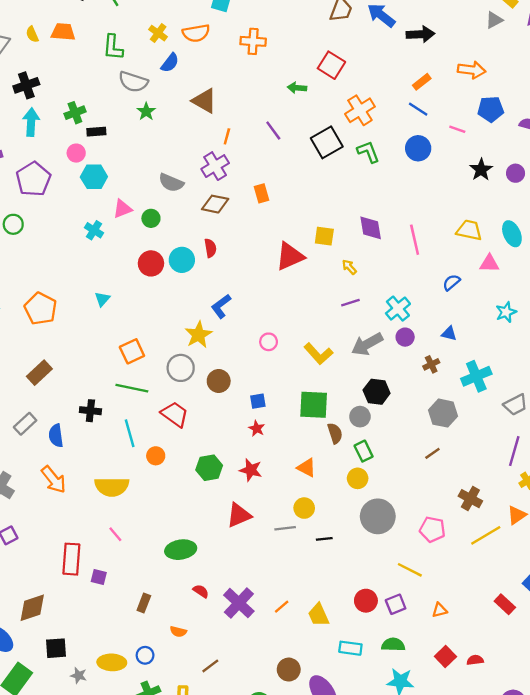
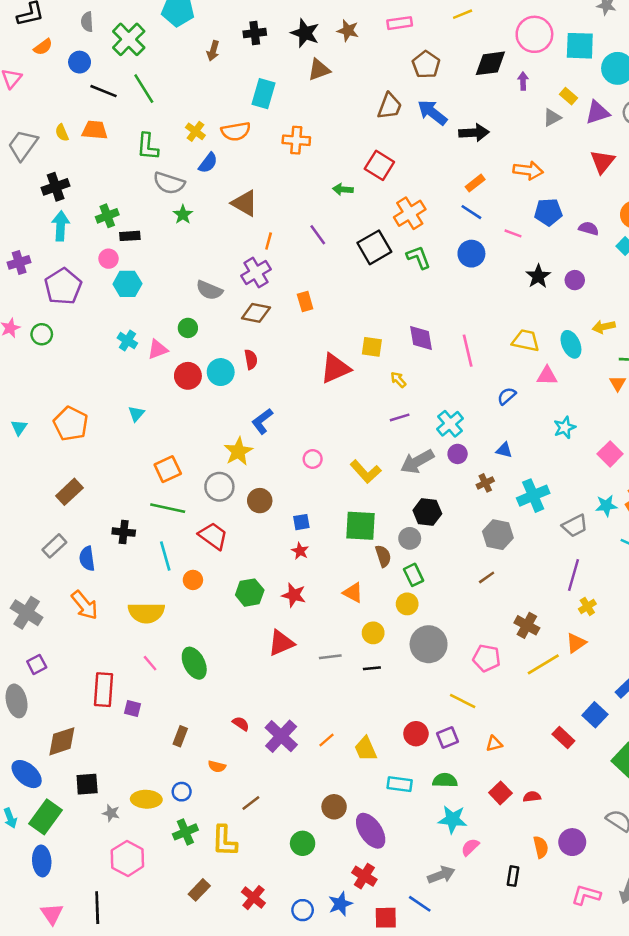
pink triangle: (122, 209) -> (158, 349), moved
yellow circle: (304, 508) -> (373, 633), moved
green ellipse: (181, 550) -> (194, 663), moved, turned 72

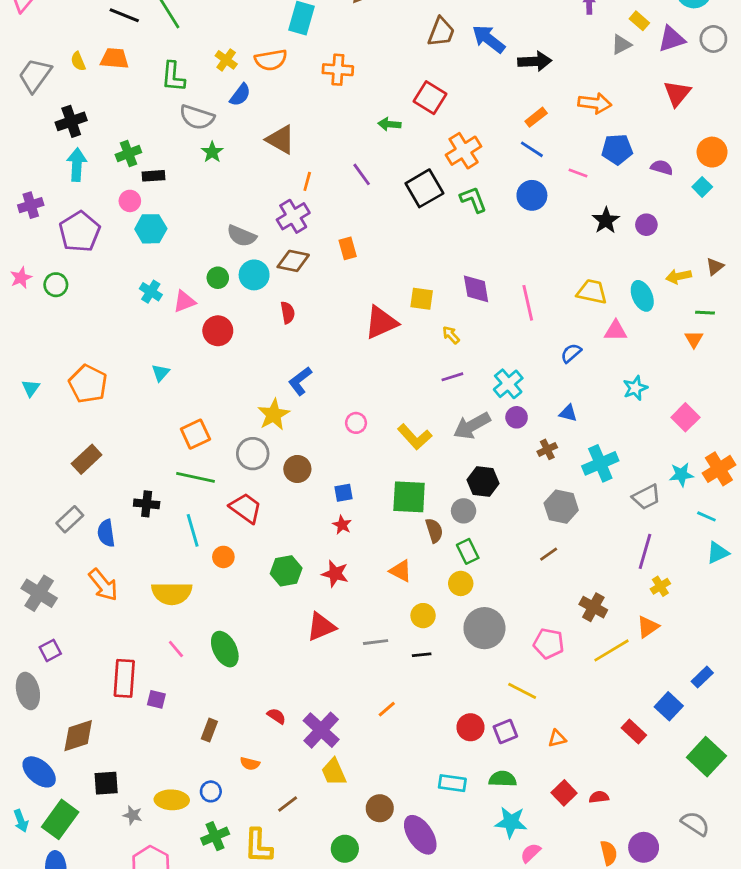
cyan circle: (221, 372) -> (254, 275), moved
orange line: (327, 740) -> (387, 709), moved
yellow trapezoid: (366, 749) -> (334, 772), moved

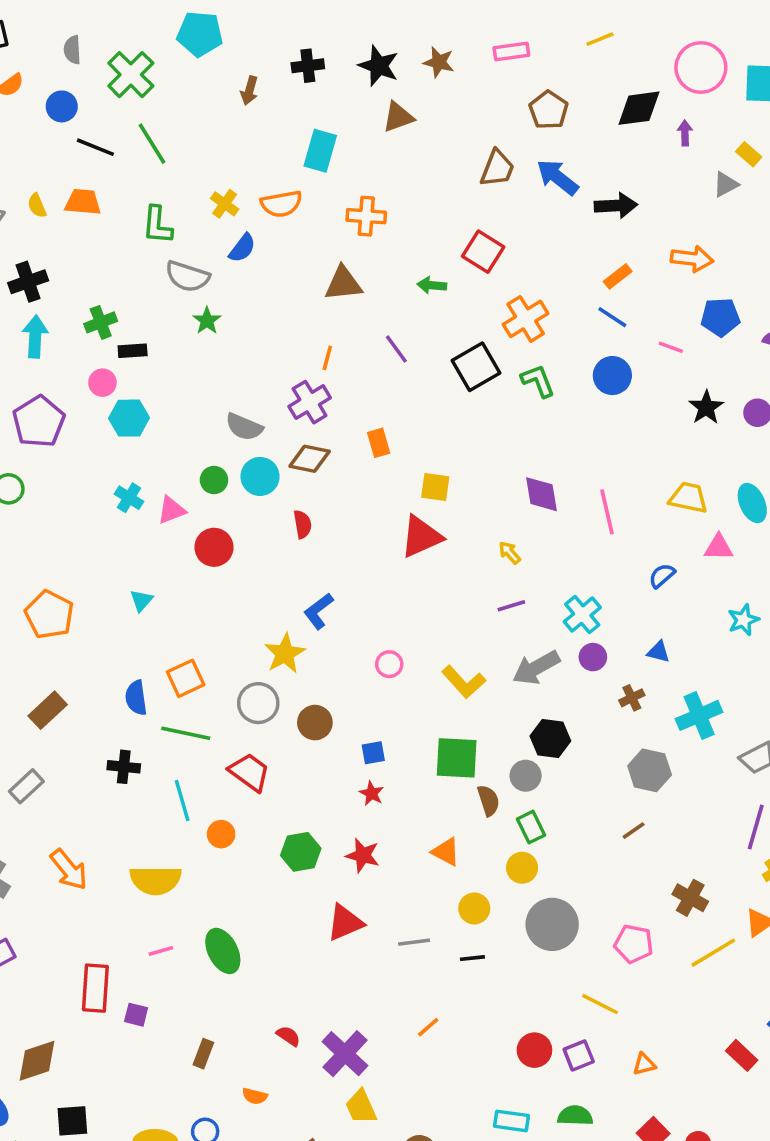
brown triangle: (281, 140) -> (343, 283), moved, turned -36
yellow square: (422, 299) -> (435, 487), moved
blue semicircle: (106, 533) -> (136, 698), moved
pink line: (176, 649) -> (161, 951), turned -66

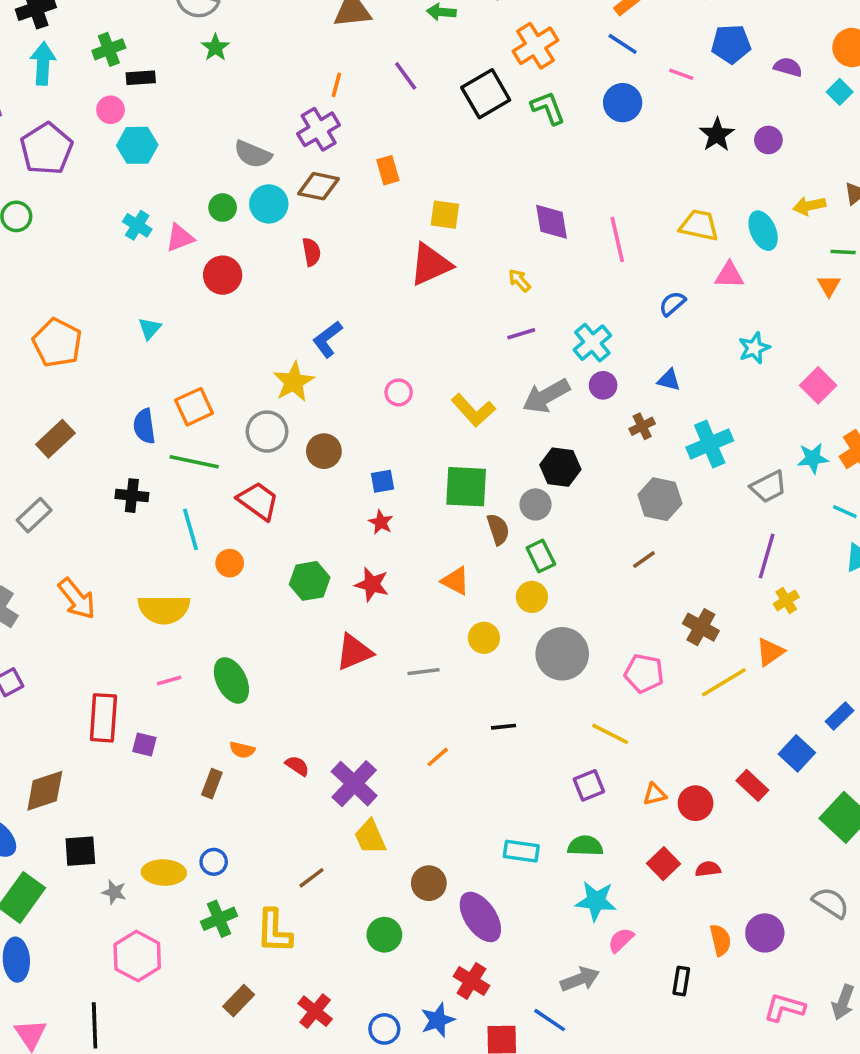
black line: (472, 958) -> (503, 727), moved
red circle: (534, 1050) -> (696, 803), moved
orange semicircle: (255, 1096) -> (242, 750), moved

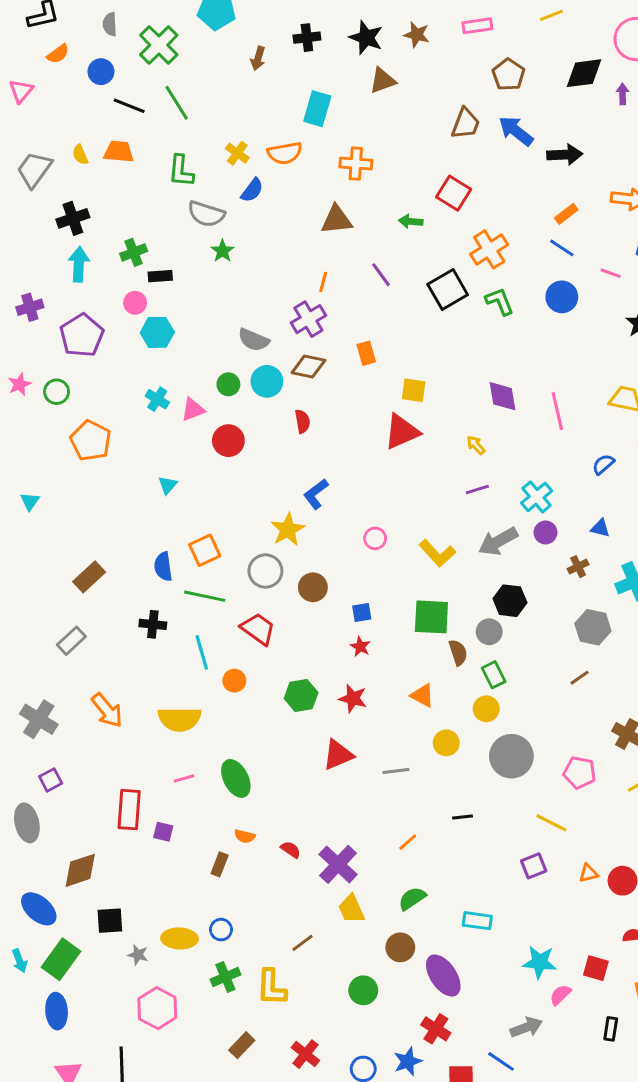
orange pentagon: (57, 343) -> (91, 441), moved
green semicircle: (585, 846) -> (412, 898), moved, turned -36
red square: (664, 864) -> (596, 968), moved, turned -30

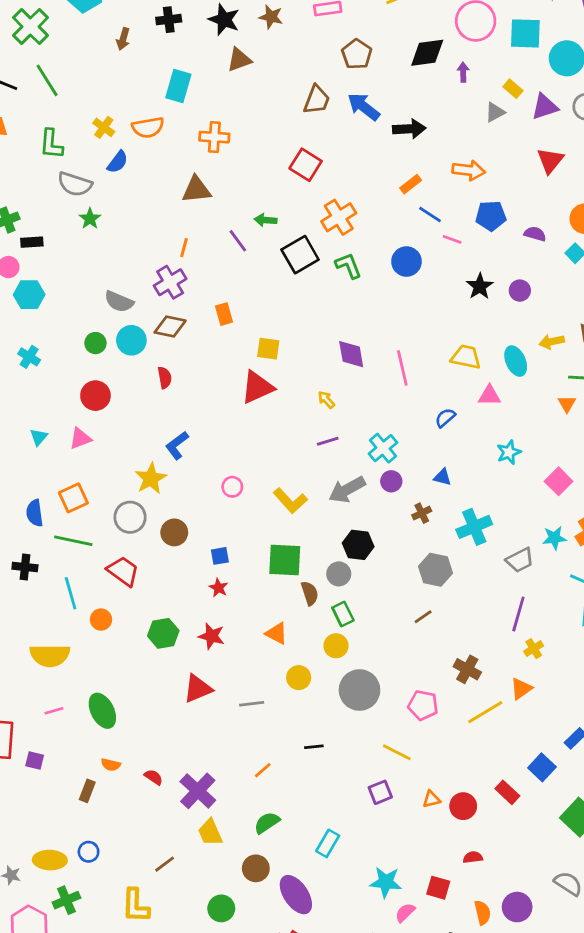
green arrow: (411, 221) -> (265, 220), moved
blue line: (562, 248) -> (430, 215), moved
pink triangle: (193, 409) -> (80, 438), moved
cyan rectangle: (477, 921) -> (328, 843), turned -68
green cross: (225, 977) -> (66, 900), moved

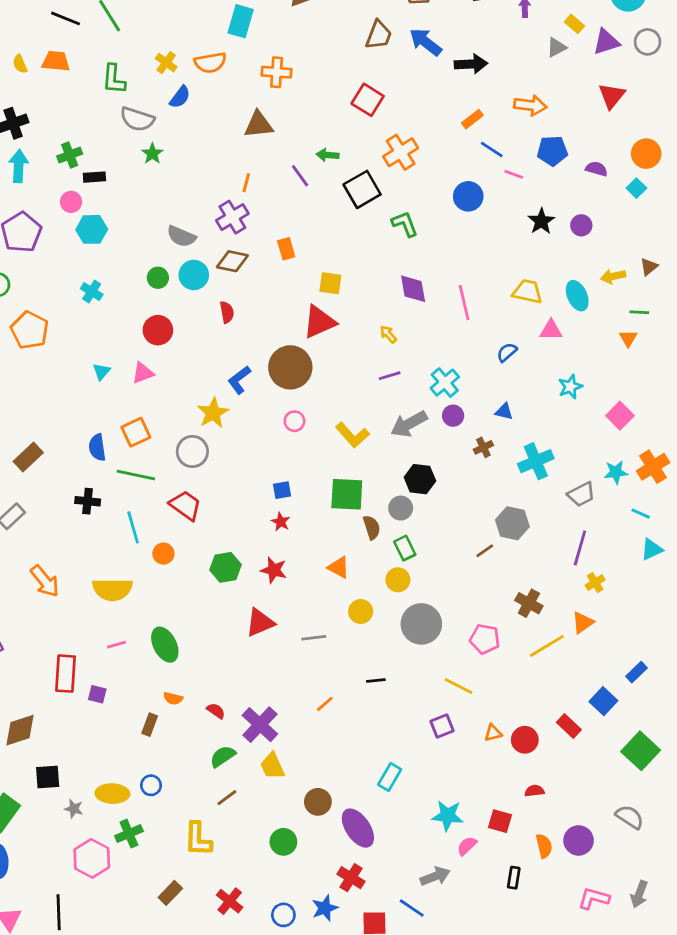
green L-shape: (348, 266) -> (405, 224), moved
brown circle: (174, 532) -> (290, 367), moved, size x1.6
gray hexagon: (436, 570) -> (512, 523), moved
green semicircle: (267, 823) -> (223, 756), moved

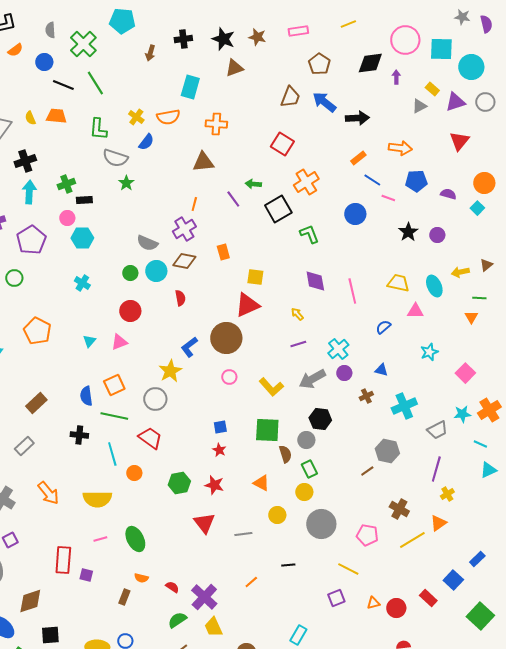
orange pentagon: (30, 330) -> (37, 331), moved
red triangle: (260, 623) -> (204, 523), turned -45

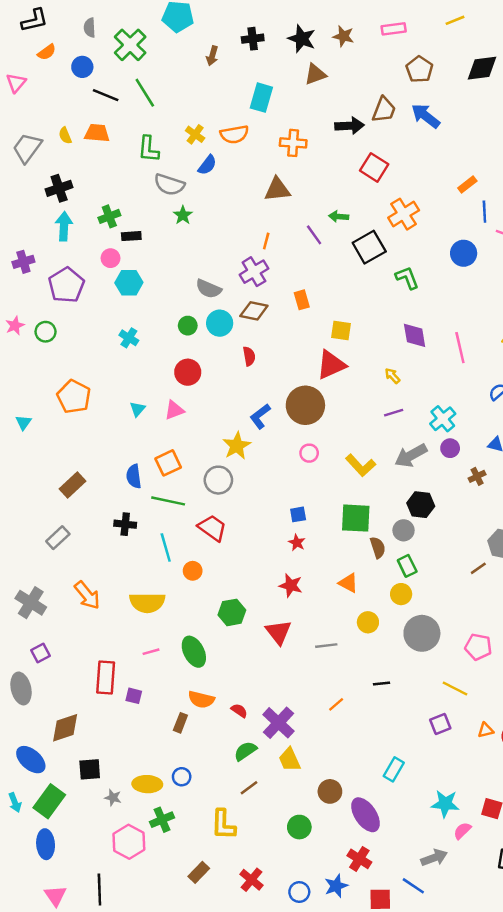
black arrow: (357, 118) -> (350, 126), moved
blue line: (372, 180) -> (484, 212), turned 54
green hexagon: (179, 483) -> (232, 612), moved
orange semicircle: (141, 578) -> (201, 700), size x1.5

